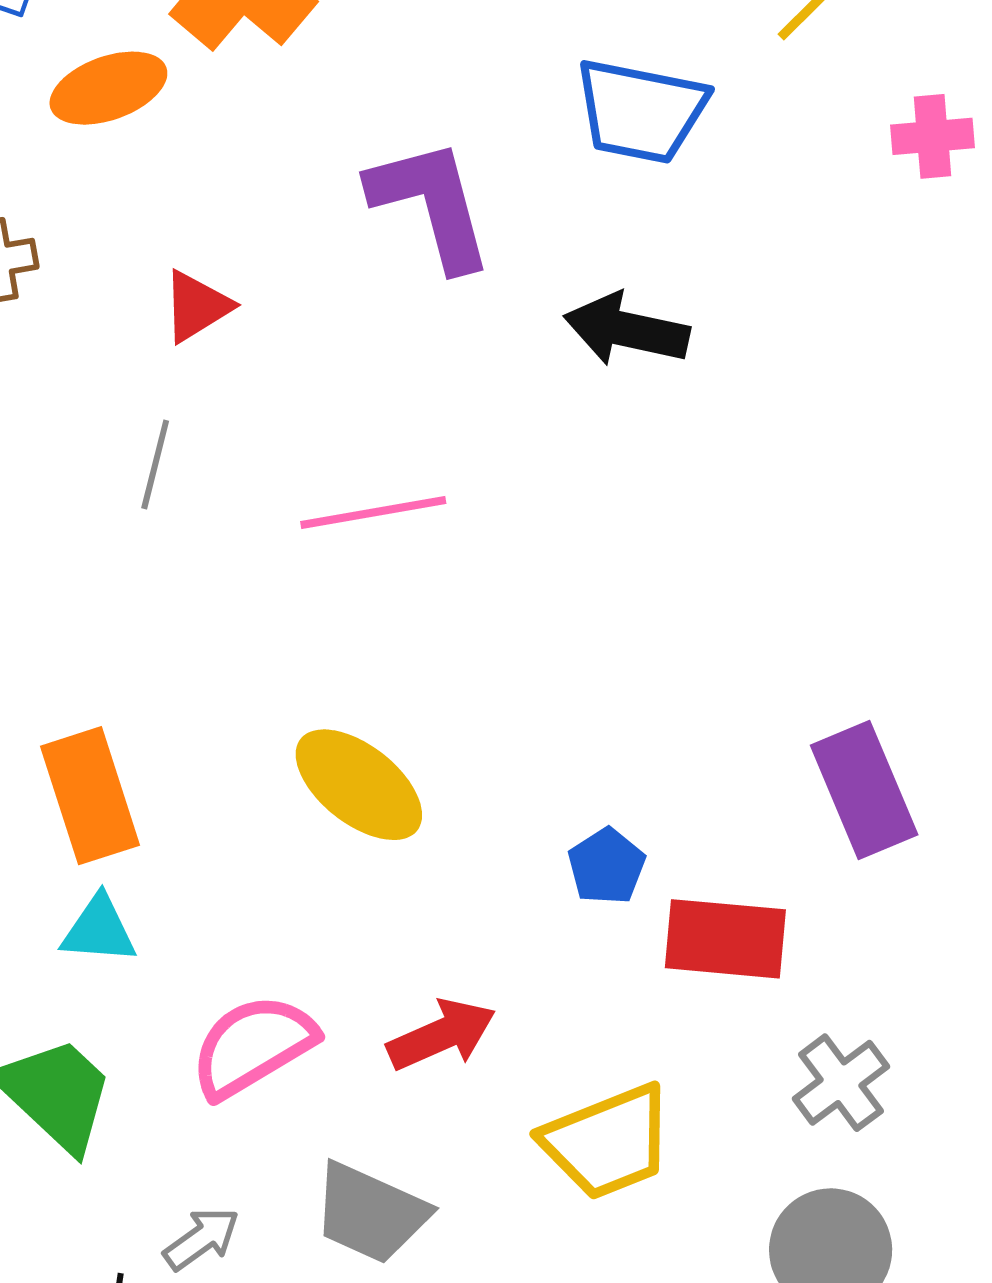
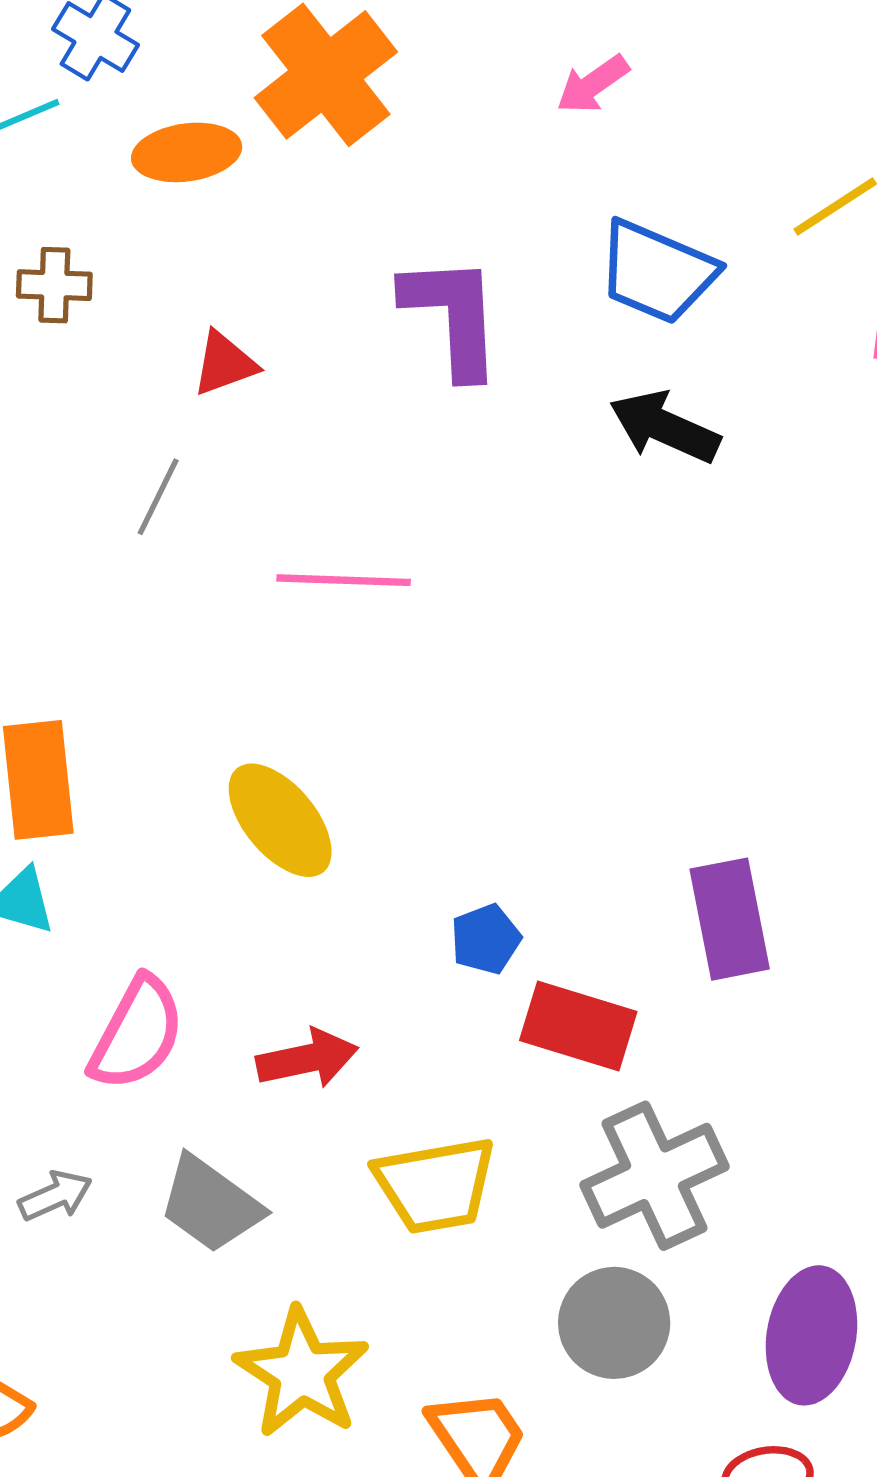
black arrow: (627, 330) -> (665, 427), moved
pink semicircle: (253, 1046) -> (137, 1033), turned 137
gray cross: (841, 1083) -> (654, 1176), size x1.6

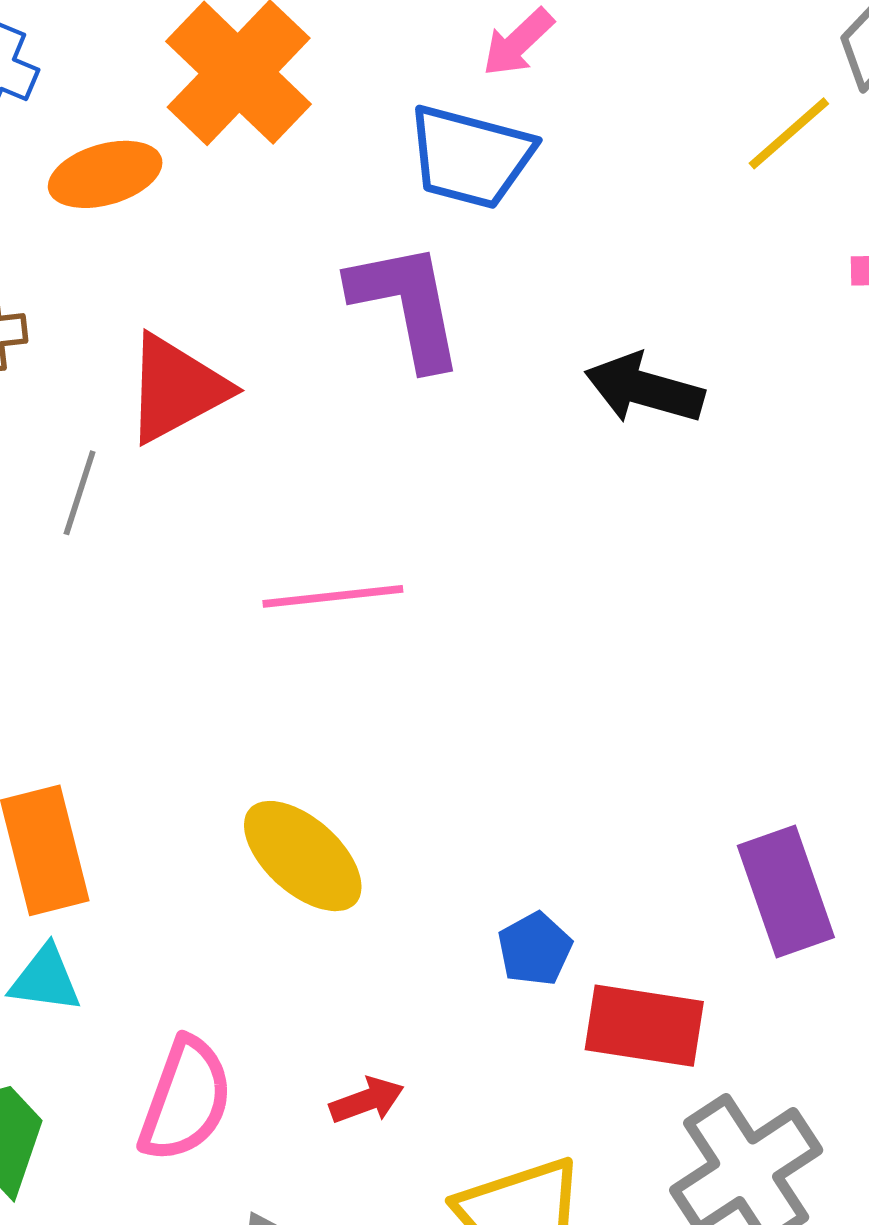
blue trapezoid: (657, 272) -> (470, 157), moved
red triangle: (224, 363) -> (176, 389), size x1.6
gray line: (158, 497) -> (80, 493), moved
red arrow: (307, 1059) -> (367, 1100), size x0.7

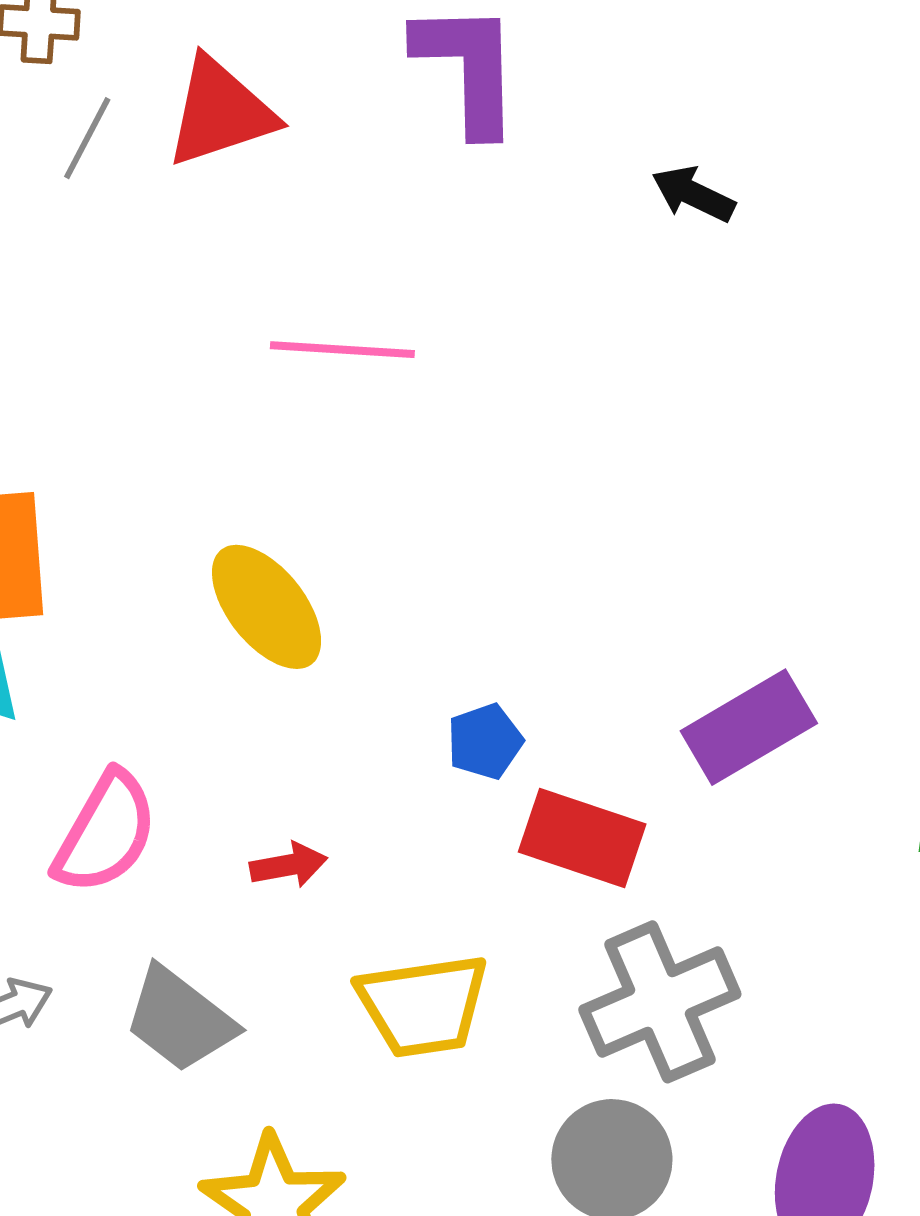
black arrow: (644, 389) -> (693, 194), size x0.7
gray line: (80, 493) -> (87, 138), moved
purple rectangle: (786, 891) -> (749, 727), turned 69

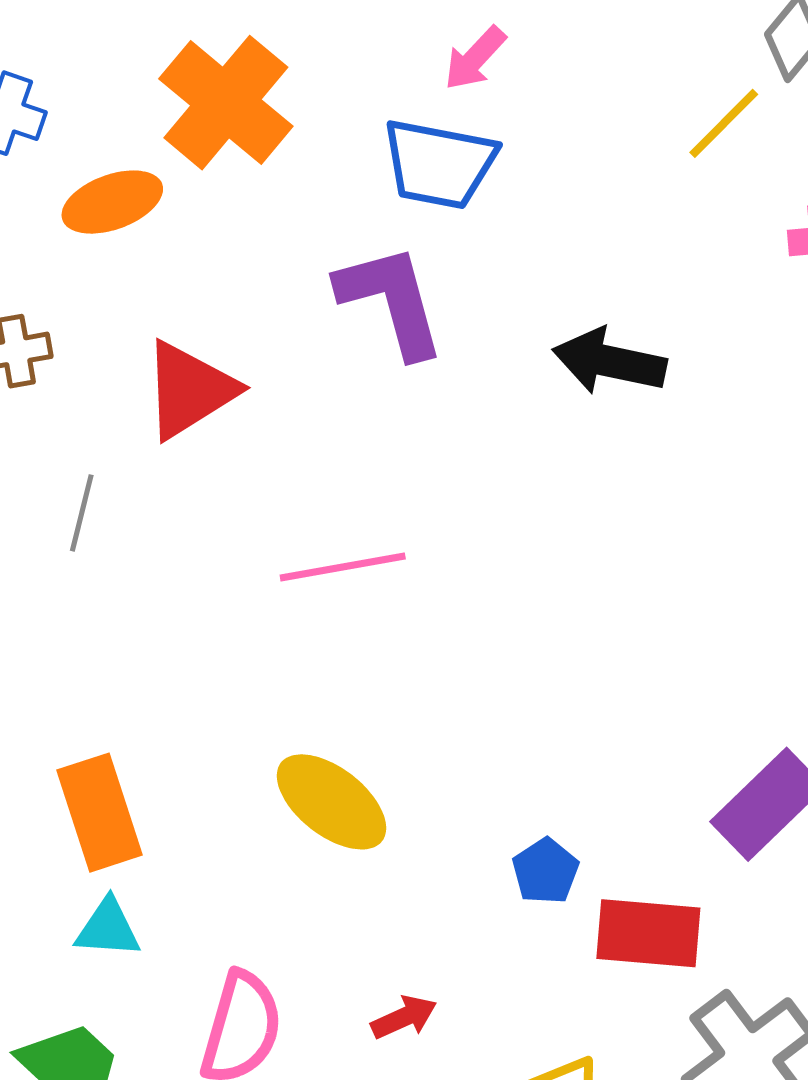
gray line: (87, 138) -> (82, 513), moved
black arrow: (693, 194) -> (609, 361), size x1.5

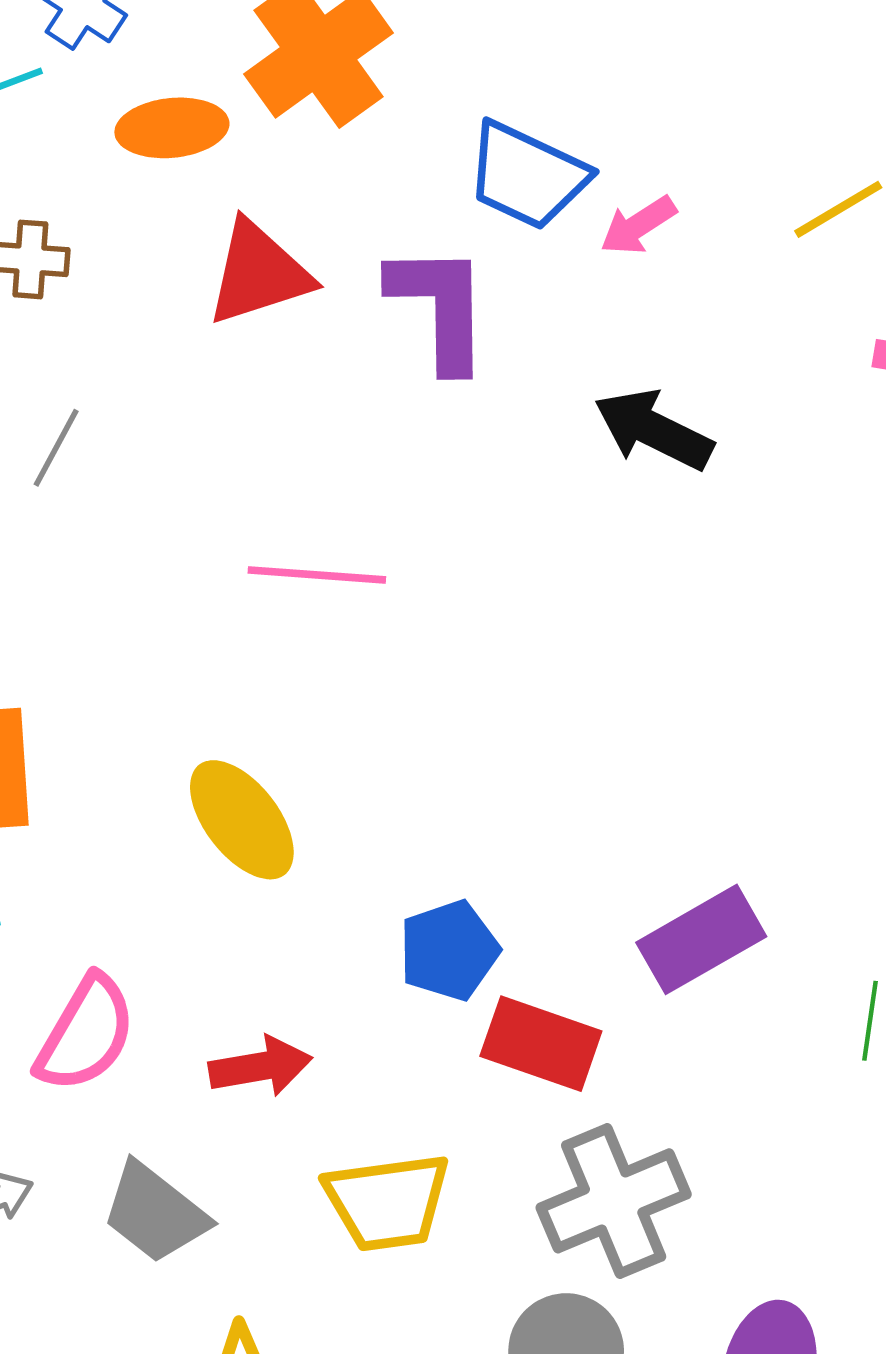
pink arrow: (475, 58) -> (638, 225), moved
red triangle: (189, 390) -> (259, 273), moved
blue pentagon: (545, 871) -> (449, 950), size x1.4
red arrow: (404, 1017) -> (260, 1067), size x1.4

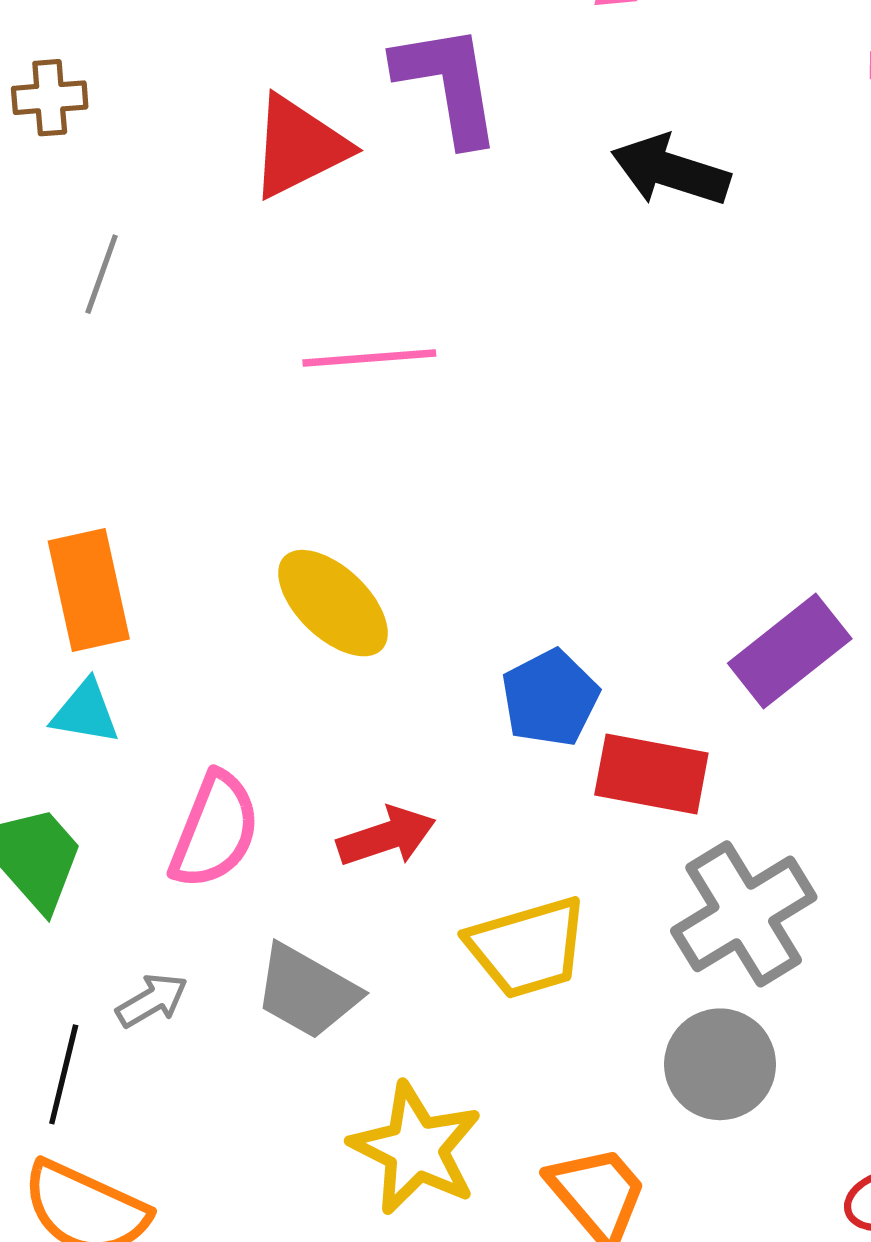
red triangle: (259, 273) -> (299, 147), moved

